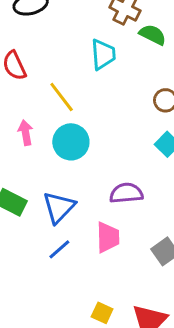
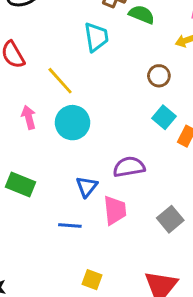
blue triangle: (59, 207) -> (87, 187), moved, size x0.7
blue line: (59, 249) -> (70, 225), turned 50
yellow square: (102, 313) -> (92, 280), moved

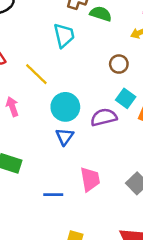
cyan circle: (73, 123) -> (65, 107), moved
purple semicircle: (129, 167) -> (104, 117), moved
blue triangle: (87, 187) -> (65, 137), moved

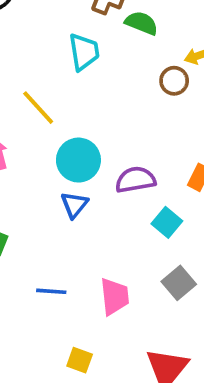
brown circle: (119, 64) -> (174, 81), moved
cyan square: (126, 98) -> (167, 222), moved
pink trapezoid: (90, 179) -> (115, 296), moved

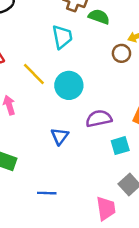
cyan circle: (78, 160) -> (69, 85), moved
cyan square: (167, 222) -> (120, 146), turned 36
pink trapezoid: (115, 296) -> (106, 208), moved

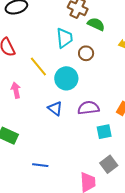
brown circle: (121, 53) -> (86, 53), moved
blue triangle: (60, 136) -> (55, 108), moved, turned -35

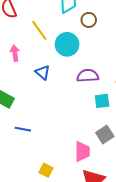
blue triangle: (55, 108) -> (43, 72), moved
blue line: (40, 165) -> (23, 129), moved

